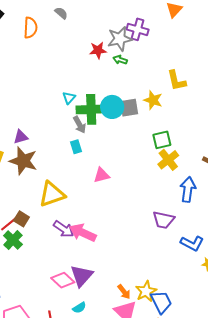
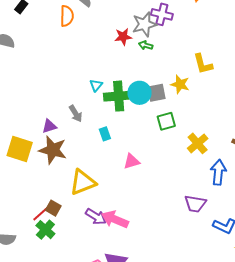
orange semicircle: (30, 28) -> (67, 16), moved
gray arrow: (80, 125) -> (76, 114), moved
green square: (162, 140) -> (166, 121), moved

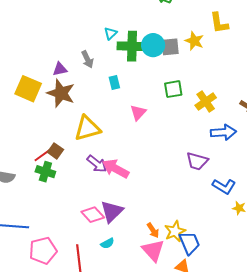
green square: (166, 121) -> (173, 89), moved
pink triangle: (132, 161) -> (138, 113), turned -36
blue arrow: (218, 172) -> (223, 132), turned 75
green cross: (45, 230) -> (45, 172), turned -30

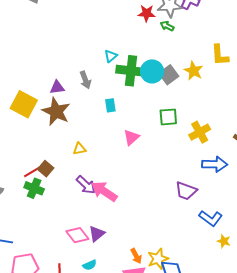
gray square: (170, 47) -> (169, 75), turned -36
yellow triangle: (87, 128) -> (80, 149), size x0.5
purple triangle: (112, 212) -> (97, 234), size x0.7

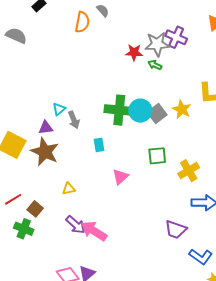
cyan triangle: (111, 56) -> (59, 109), moved
red line: (32, 172) -> (13, 199), moved

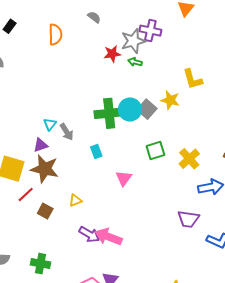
gray semicircle: (103, 10) -> (94, 17), moved
red line: (13, 199) -> (26, 195), moved
brown square: (35, 209) -> (45, 211), moved
green cross: (24, 229) -> (41, 264), moved

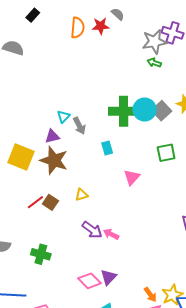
red star: (112, 54) -> (101, 26), moved
red line: (26, 195) -> (35, 202), moved
pink arrow: (109, 237) -> (111, 234), size x0.6

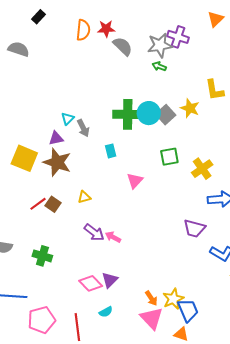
gray semicircle: (118, 14) -> (123, 46), moved, size x1.5

